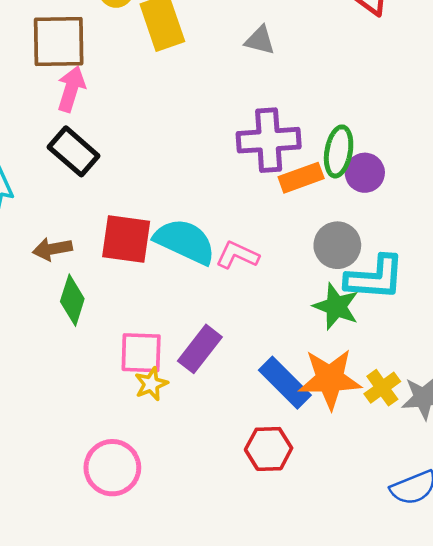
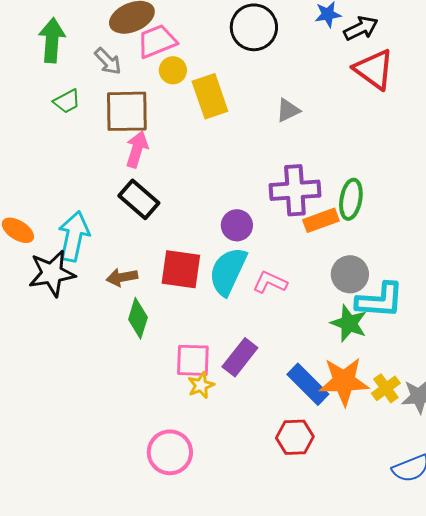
gray triangle: (260, 40) -> (288, 110), turned -40
purple circle: (365, 173) -> (237, 225), moved
cyan semicircle: (185, 241) -> (228, 271), turned -90

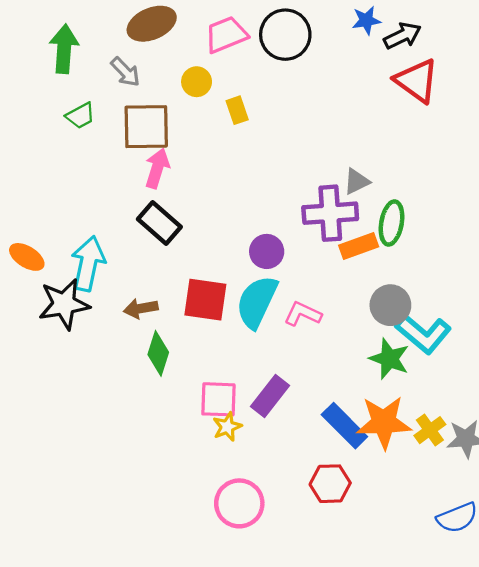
pink trapezoid: (157, 41) -> (226, 35), moved
yellow rectangle: (210, 96) -> (237, 110), size x0.6
gray triangle: (288, 110) -> (356, 181), moved
cyan L-shape: (380, 300) -> (423, 334), turned 36
pink circle: (170, 452) -> (239, 503), moved

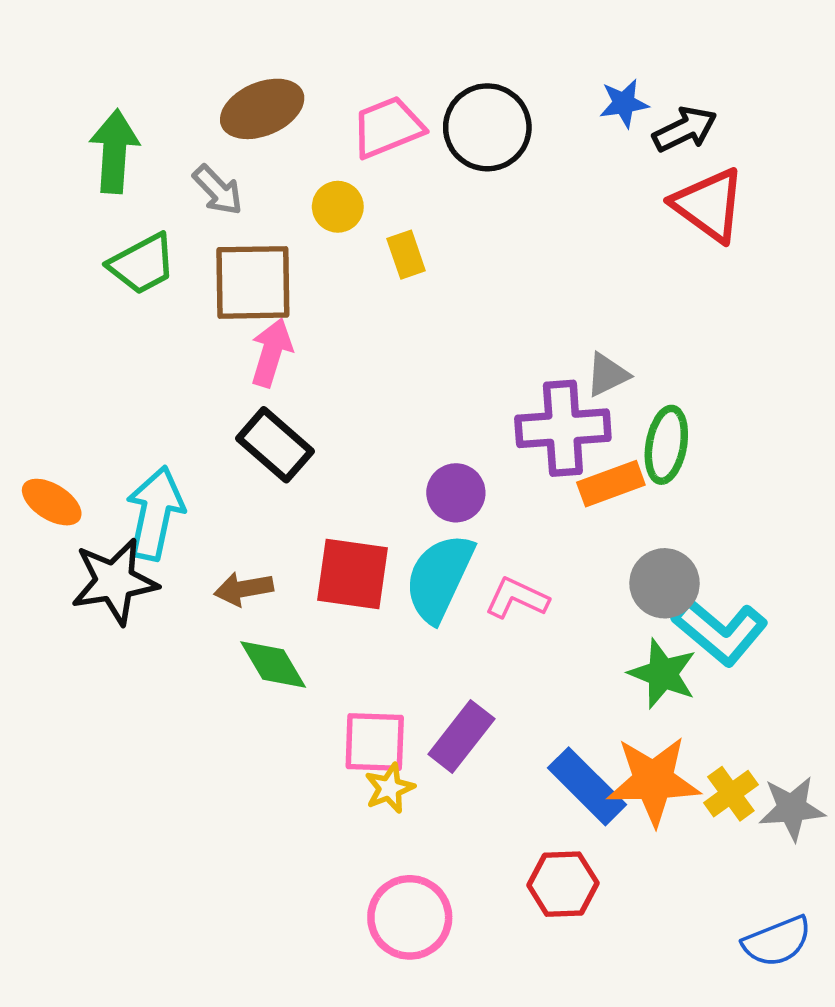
green trapezoid: (80, 116) -> (142, 264), size x1.4
green diamond: (158, 353) -> (273, 664), turned -48

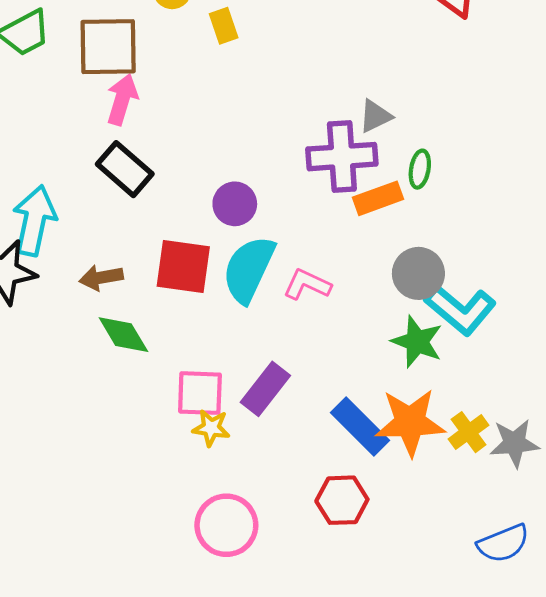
green ellipse: (666, 445) -> (420, 169), size x0.7
purple circle: (456, 493) -> (235, 204), moved
yellow star: (389, 788) -> (211, 428), turned 30

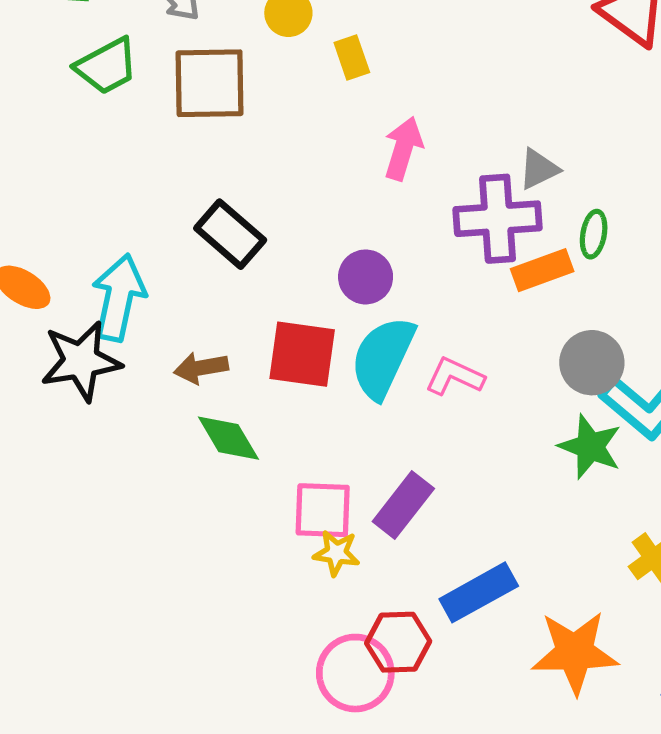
pink arrow: (122, 99) -> (403, 148), moved
orange star: (410, 422) -> (575, 652), moved
blue rectangle: (360, 426) -> (479, 592), moved, turned -74
red hexagon: (342, 500) -> (398, 642), moved

